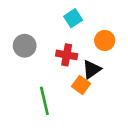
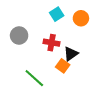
orange circle: (105, 40) -> (81, 18), moved
green line: (44, 101) -> (34, 78), turned -35

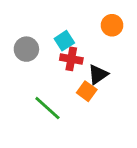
cyan square: (57, 14) -> (64, 41), moved

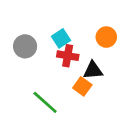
orange circle: (112, 25) -> (106, 37), moved
black triangle: (98, 74) -> (93, 70), turned 30

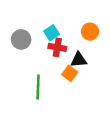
green line: (45, 102) -> (38, 87), turned 50

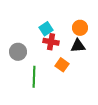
gray circle: (21, 39) -> (18, 52), moved
black triangle: (79, 60) -> (78, 46), moved

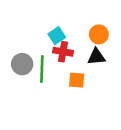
orange square: (62, 65) -> (77, 80), turned -32
green line: (34, 77) -> (42, 69), moved

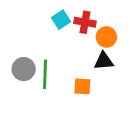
cyan square: (57, 36) -> (61, 20), moved
red cross: (63, 52) -> (85, 22), moved

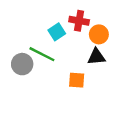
cyan square: (61, 20) -> (57, 32), moved
green line: (45, 74) -> (42, 54), moved, turned -65

